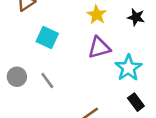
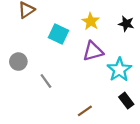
cyan square: (47, 37) -> (59, 34), moved
gray circle: (17, 77) -> (18, 62), moved

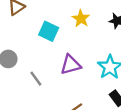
purple triangle: (93, 51) -> (71, 65), moved

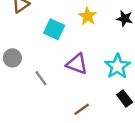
purple triangle: (71, 65) -> (77, 64), turned 35

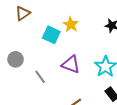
yellow star: (88, 16) -> (71, 25), moved

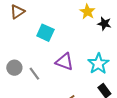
yellow star: (71, 25) -> (87, 12), moved
gray circle: (16, 59) -> (14, 68), moved

